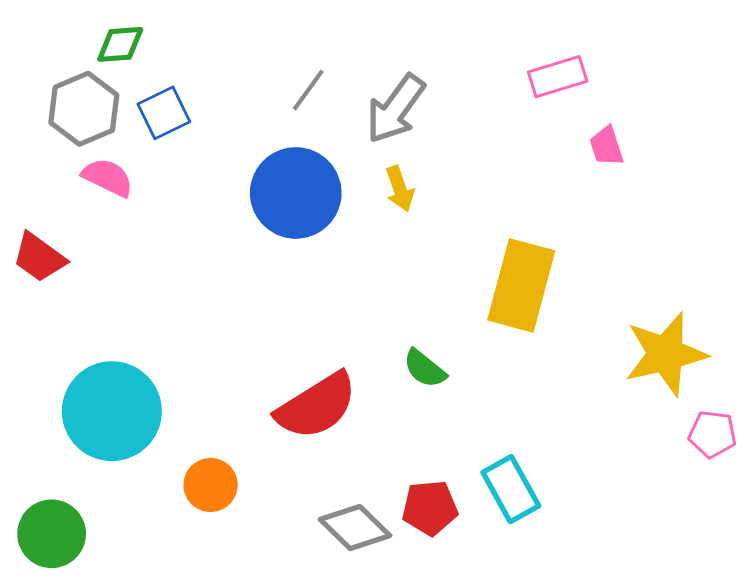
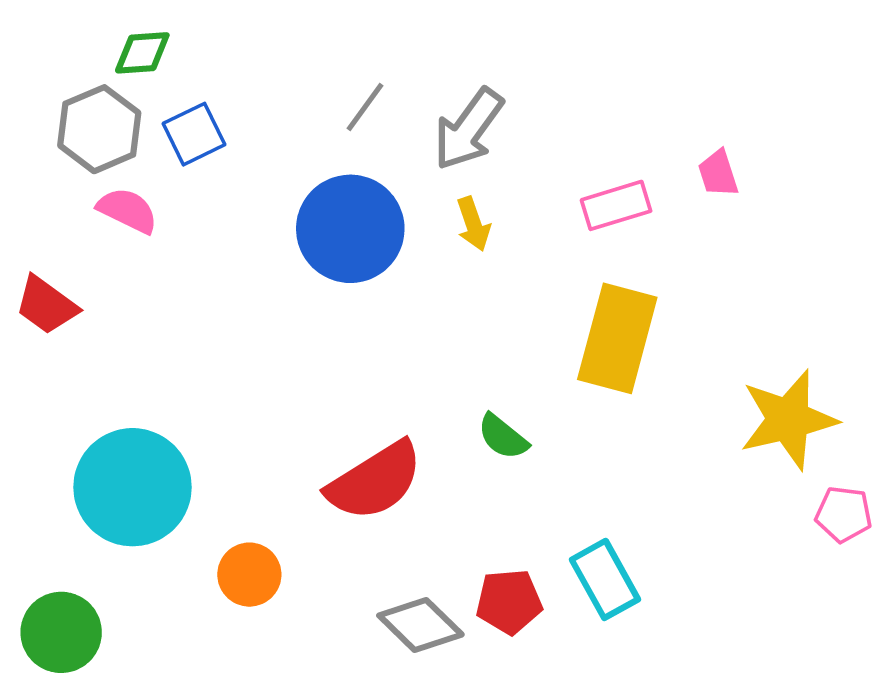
pink rectangle: (558, 77) -> (616, 205), moved

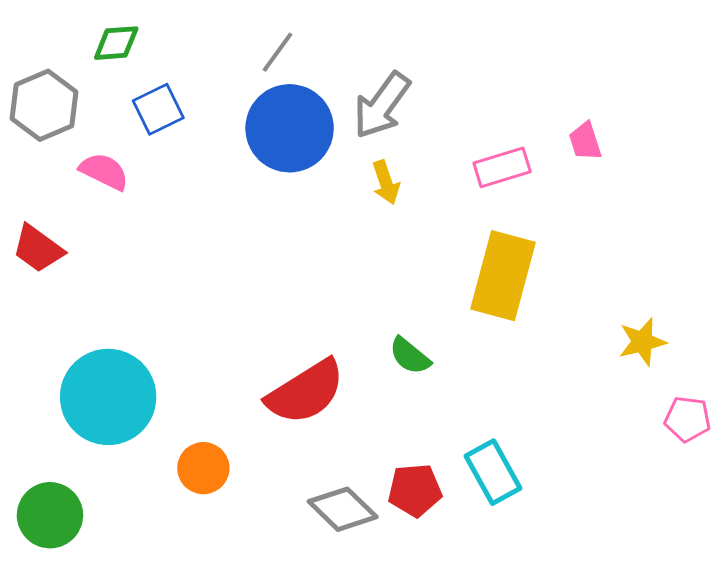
gray line: (365, 107) -> (278, 52), moved
gray hexagon: (99, 129) -> (44, 105), moved
blue circle: (350, 229) -> (290, 128), moved
yellow star: (788, 420) -> (642, 342), size x0.6

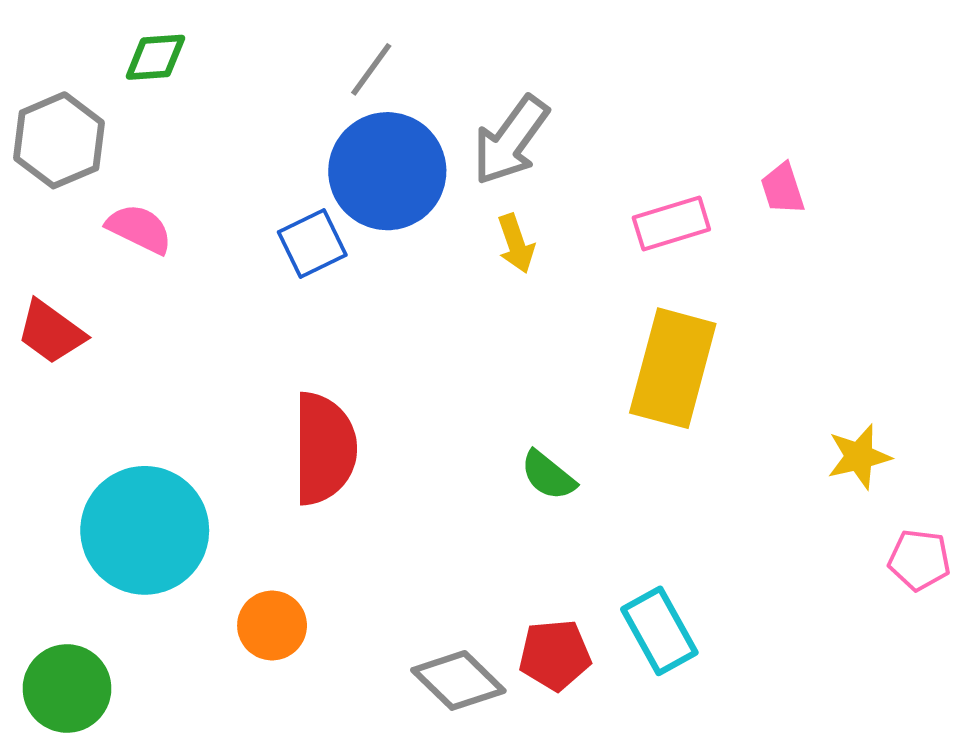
blue square: (158, 109) -> (312, 244), moved
red semicircle: (306, 392) -> (324, 449), moved, turned -58

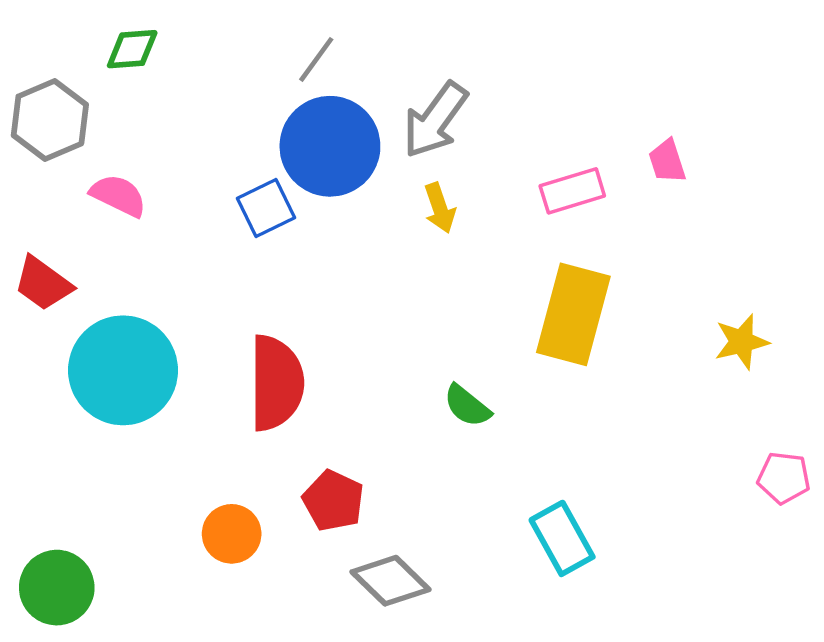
yellow star: (859, 457) -> (742, 342), moved
cyan circle: (145, 530) -> (123, 370), moved
red pentagon: (555, 655) -> (333, 501), moved, turned 30

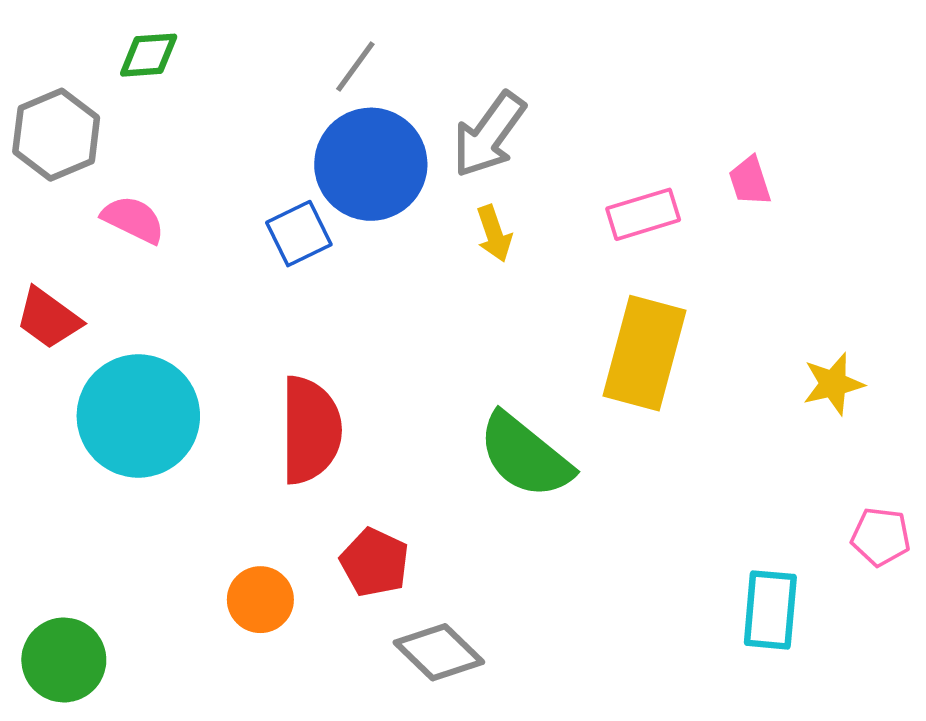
green semicircle: (467, 406) -> (525, 456), size x1.8
cyan rectangle: (562, 538) -> (770, 610), moved, turned 34

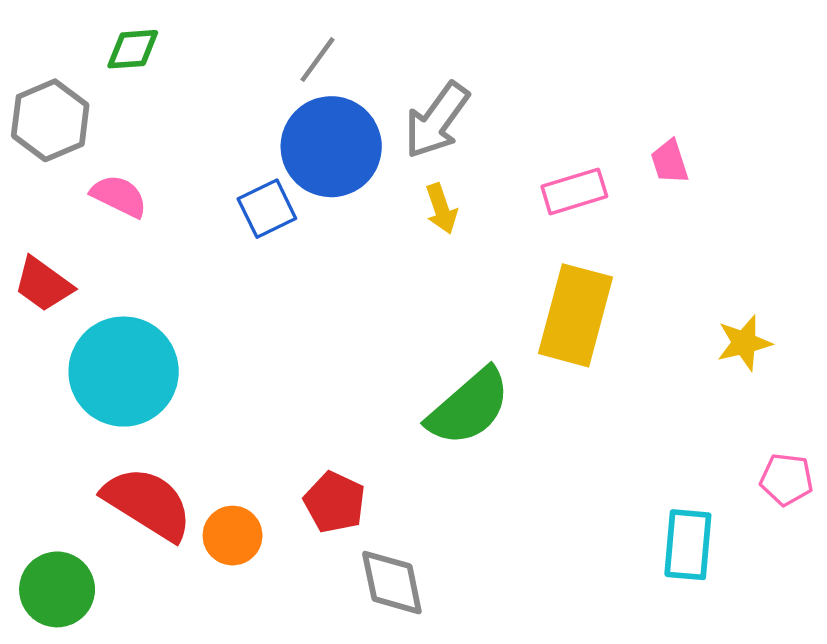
red semicircle: (310, 430) -> (148, 503), moved, turned -58
green semicircle: (525, 456) -> (469, 407), turned -80
gray diamond: (439, 652) -> (392, 583), turned 34

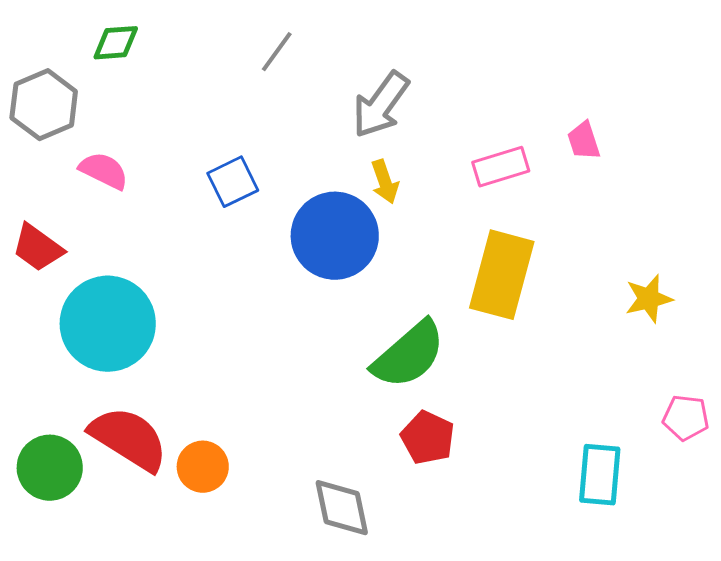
blue circle: (331, 147) -> (335, 236), moved
red pentagon: (335, 502) -> (428, 438), moved
green circle: (57, 589) -> (50, 468), moved

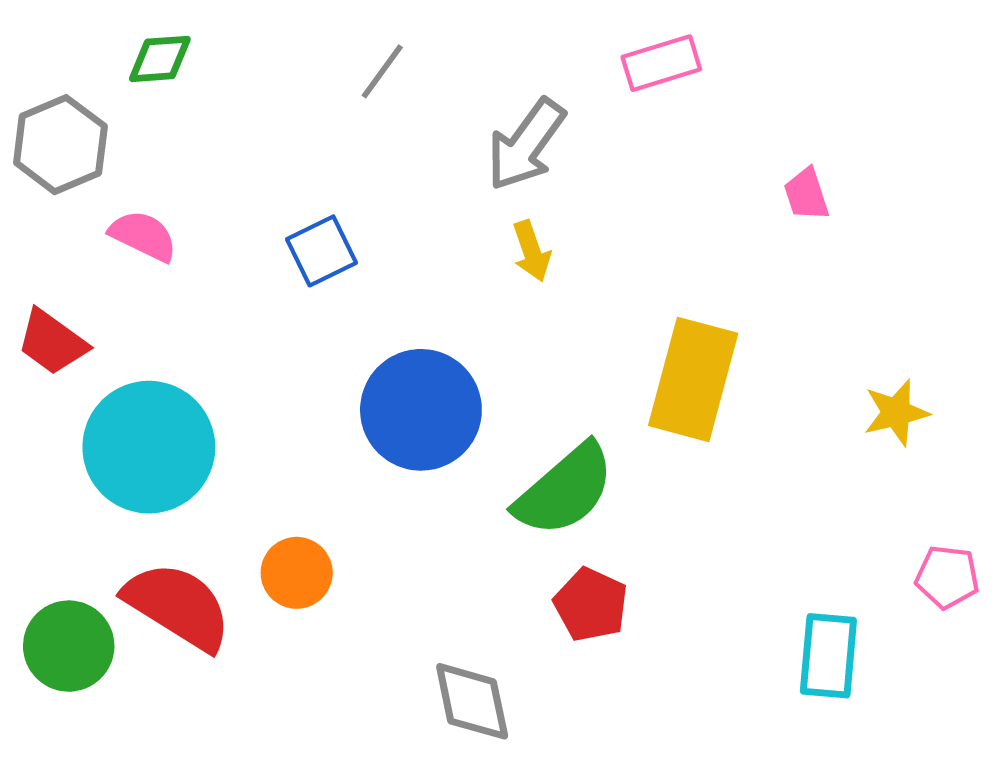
pink rectangle: (501, 167) -> (661, 63), moved
blue circle: (335, 236) -> (421, 410), moved
orange circle: (203, 467) -> (297, 573), moved

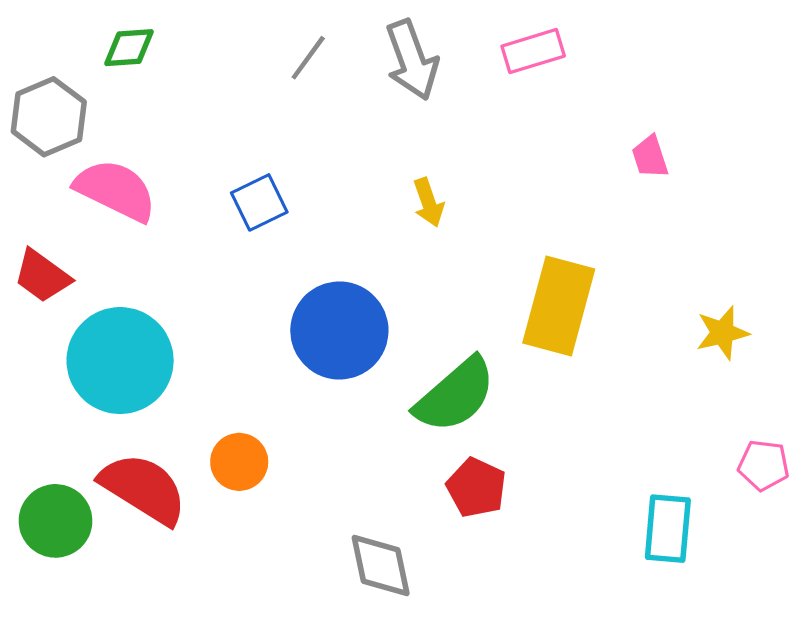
gray arrow: (526, 145) -> (412, 60), moved, turned -56
pink semicircle: (143, 236) -> (116, 190), size x1.5

